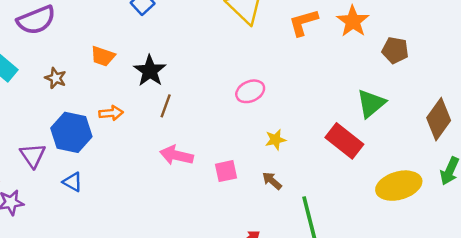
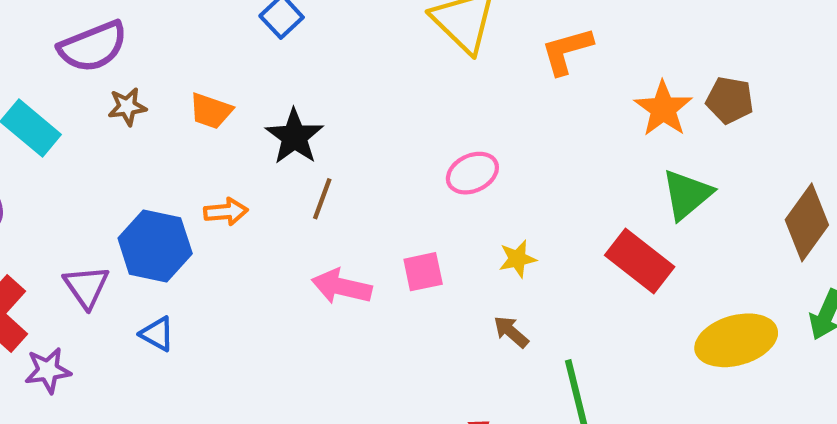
orange star: (353, 21) -> (663, 109), moved
brown star: (56, 78) -> (127, 107), moved, turned -30
pink square: (226, 171) -> (423, 272), moved

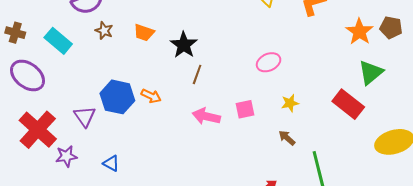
brown star: (127, 107) -> (104, 31), turned 30
orange arrow: (226, 212) -> (151, 96), moved, turned 30
blue triangle: (157, 334) -> (111, 163), moved

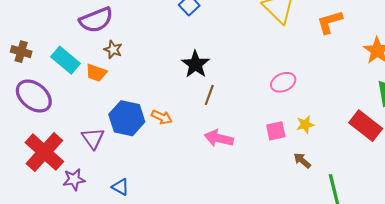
orange trapezoid: (144, 33) -> (96, 73), moved
pink square: (245, 109) -> (276, 131), moved

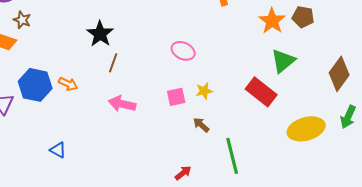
pink ellipse: (283, 82) -> (183, 51), turned 50
blue triangle: (120, 187) -> (58, 150), moved

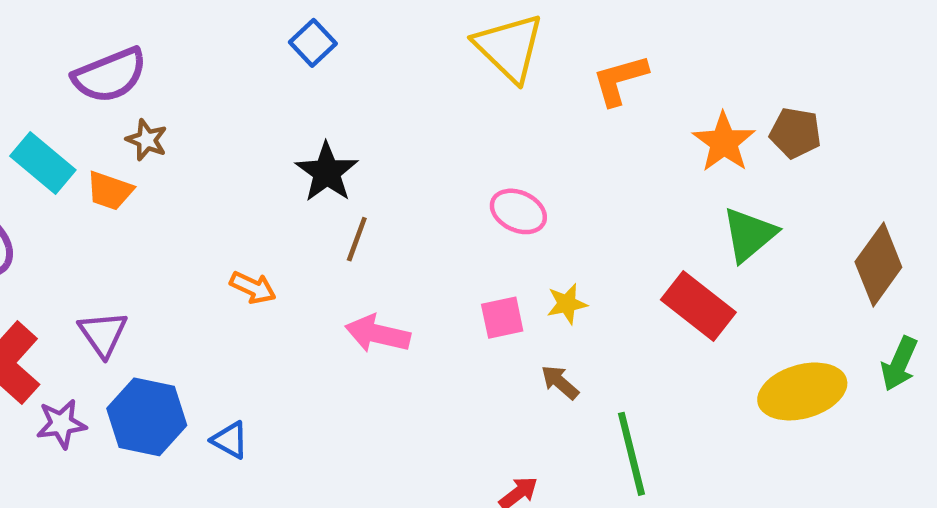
blue hexagon: (35, 85) -> (147, 417), moved

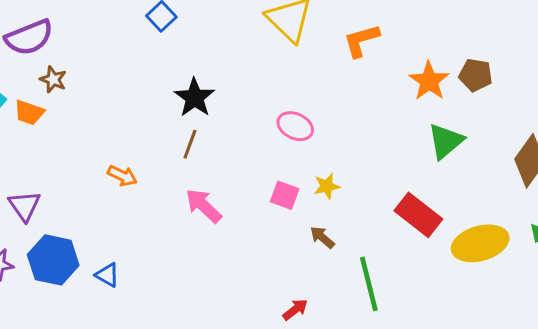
black star: (327, 172) -> (194, 98), moved
red rectangle: (698, 306) -> (418, 215), moved
pink square: (502, 318) -> (285, 195), turned 32
pink arrow: (378, 334) -> (203, 206), turned 30

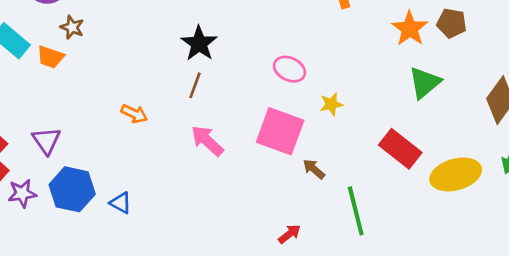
yellow star: (327, 186) -> (331, 104), moved
pink square: (285, 195) -> (280, 131), size x1.8

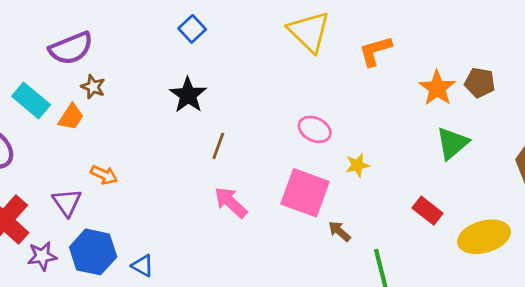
black star: (199, 43) -> (188, 95), moved
orange trapezoid: (50, 57) -> (71, 117), turned -76
orange arrow: (134, 114) -> (104, 175), moved
red rectangle: (400, 149) -> (428, 211), size x0.7

